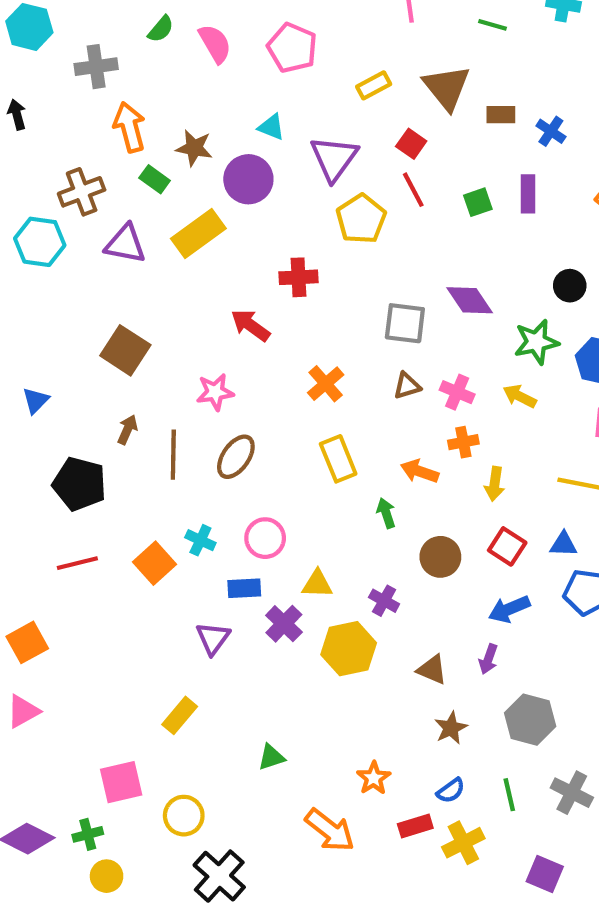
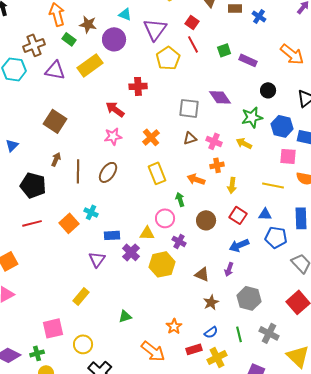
purple rectangle: (528, 194) -> (248, 60), moved, turned -66
pink star: (215, 392) -> (113, 136), moved
pink circle: (265, 538) -> (165, 218), moved

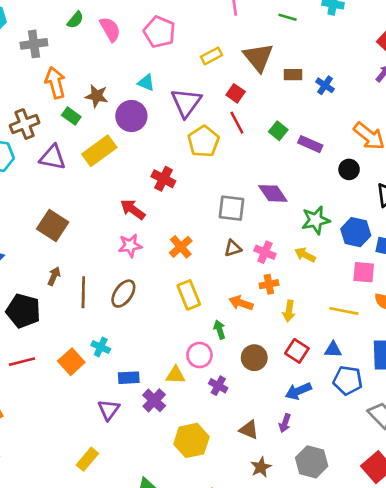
green square: (224, 50) -> (278, 131), turned -32
red cross: (138, 86) -> (163, 179), turned 30
black circle: (268, 90) -> (349, 169), moved
yellow hexagon: (162, 264) -> (191, 440), moved

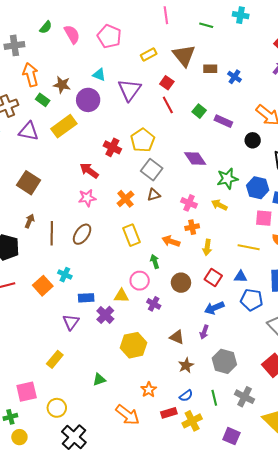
yellow pentagon: (203, 141) -> (143, 140), moved
gray square: (232, 208) -> (152, 170), moved, turned 30
brown triangle: (233, 248) -> (154, 195), moved

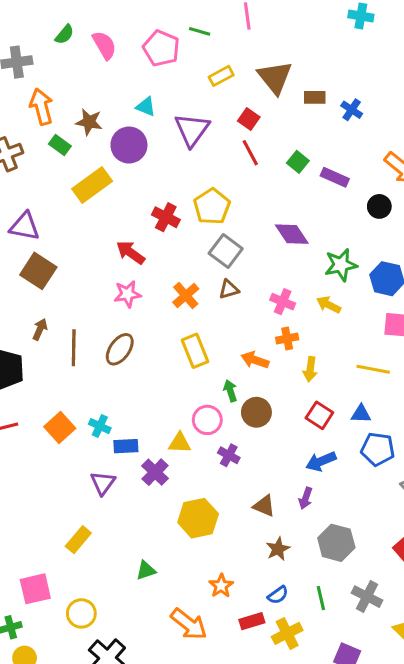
green line: (206, 25) -> (200, 31), moved
purple triangle: (29, 131) -> (25, 226), moved
cyan cross: (65, 275) -> (100, 426), moved
brown circle: (181, 283) -> (256, 412), moved

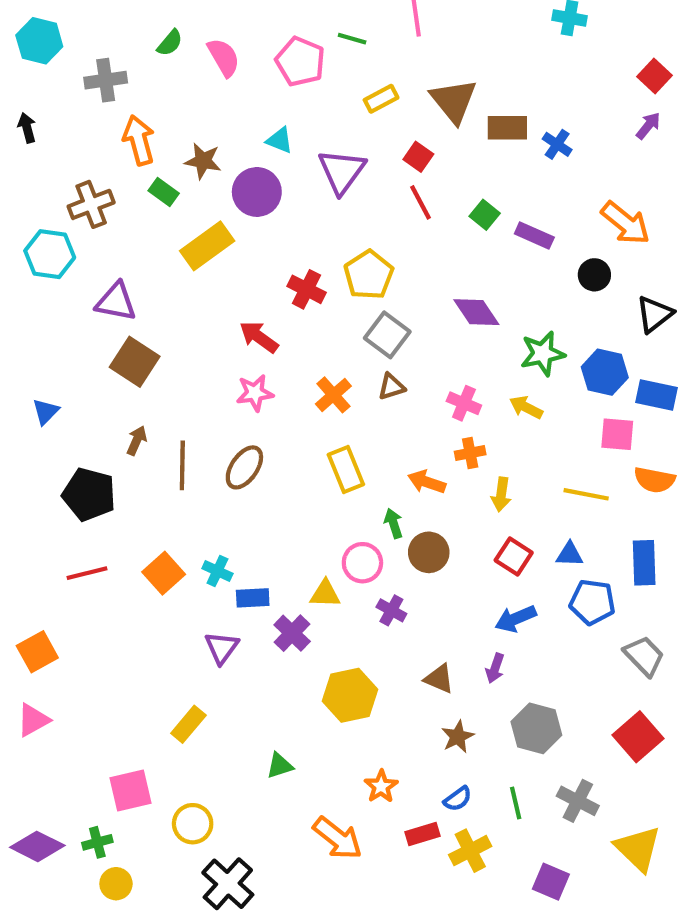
brown rectangle: (315, 97) -> (507, 128), size x1.4

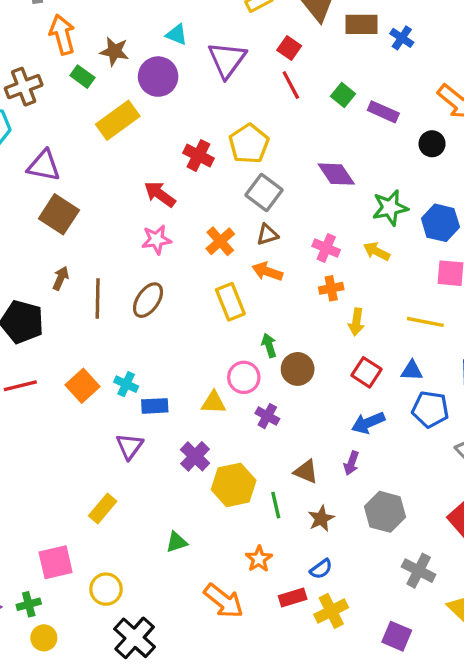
orange arrow: (427, 482) -> (267, 272), moved
purple cross: (292, 633) -> (195, 456), moved
green line: (516, 803) -> (276, 505), moved

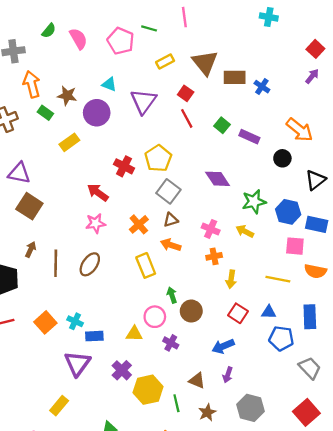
yellow rectangle: (118, 120) -> (69, 142), size x0.7
blue arrow: (368, 423) -> (223, 346), moved
purple triangle: (130, 446) -> (77, 363), size x1.4

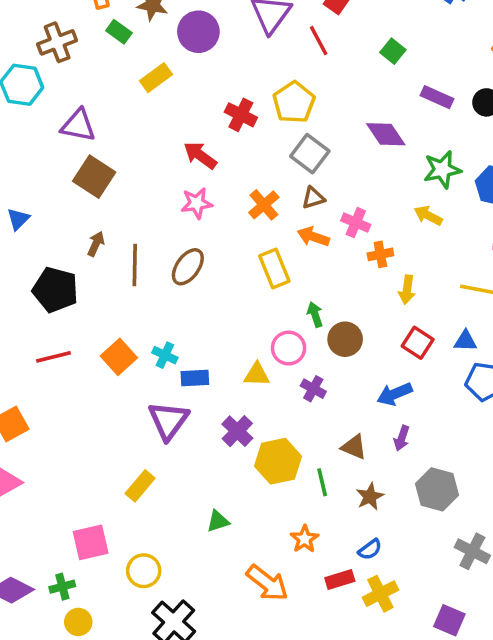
red line: (187, 118) -> (319, 41), moved
purple rectangle: (249, 137) -> (437, 97), moved
pink cross: (211, 229) -> (356, 223), moved

